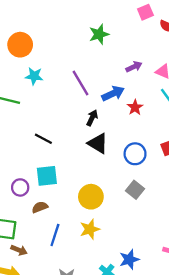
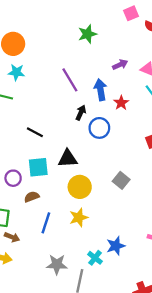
cyan star: (34, 76) -> (16, 72), moved
blue arrow: (113, 93) -> (100, 90), turned -75
black triangle: (98, 143) -> (68, 159), moved, turned -35
blue circle: (135, 154) -> (99, 128), moved

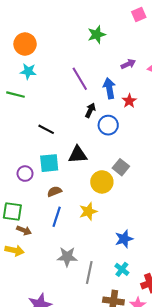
gray square: (121, 180) -> (121, 167), moved
yellow circle: (80, 187) -> (102, 182), moved
brown semicircle: (32, 197) -> (54, 191), moved
cyan cross: (95, 258) -> (122, 269), moved

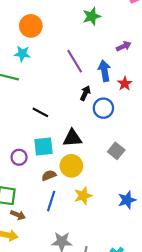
orange circle: (25, 44) -> (31, 26), moved
yellow circle: (102, 182) -> (71, 166), moved
blue star: (124, 239) -> (127, 200), moved

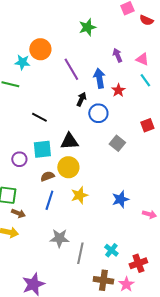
orange circle: (31, 26) -> (40, 49), moved
purple arrow: (124, 46) -> (117, 55), turned -88
gray square: (116, 151) -> (117, 143), moved

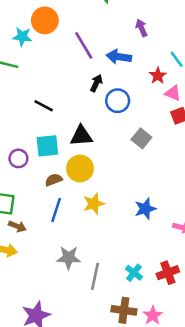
pink triangle: (142, 59) -> (173, 93), moved
blue arrow: (99, 78) -> (119, 57), turned -72
red star: (118, 90) -> (158, 76), moved
red cross: (138, 263) -> (168, 273), moved

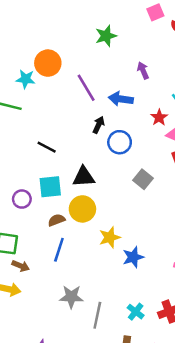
yellow star: (94, 204) -> (110, 237), moved
blue star: (145, 209) -> (133, 257), moved

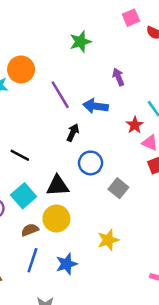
blue circle: (120, 142) -> (91, 163), moved
cyan square: (50, 187) -> (24, 196), turned -35
yellow star: (110, 237) -> (108, 240), moved
blue star: (133, 257) -> (67, 264), moved

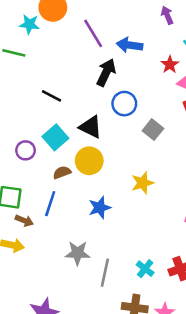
purple arrow: (118, 77) -> (167, 15), moved
black arrow: (73, 133) -> (106, 72), size x1.5
black triangle: (58, 186) -> (91, 127), turned 30
blue line: (32, 260) -> (50, 204), moved

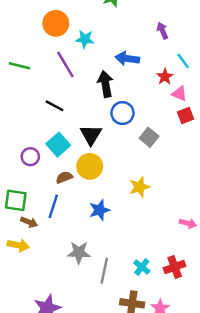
cyan star: (29, 24) -> (85, 39), moved
purple line: (93, 33) -> (65, 65), moved
black arrow: (106, 72) -> (105, 84), turned -35
black triangle: (91, 127) -> (91, 135), turned 35

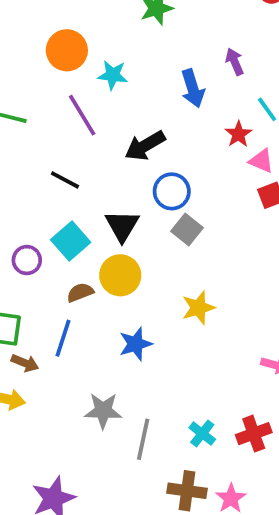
blue arrow: (127, 58) -> (193, 88), moved, turned -115
black arrow: (105, 84) -> (145, 146), turned -110
gray square: (149, 137) -> (187, 230), moved

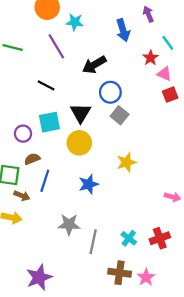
cyan square: (71, 241) -> (49, 122), turned 30
brown semicircle: (80, 292) -> (32, 159), moved

